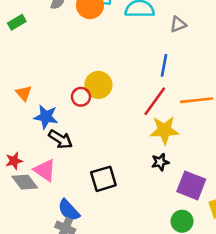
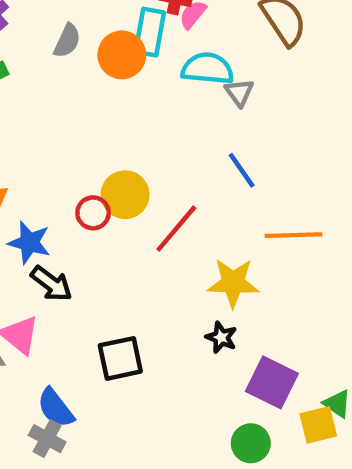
gray triangle: (178, 24) -> (239, 92), moved, turned -48
blue line: (164, 65) -> (242, 170), turned -50
red line: (155, 101) -> (176, 229), moved
black star: (160, 162) -> (221, 337), turned 30

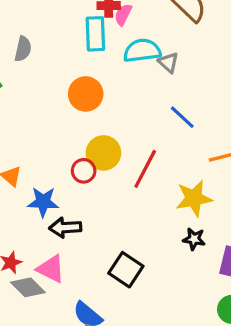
gray semicircle: (67, 41) -> (23, 49), moved
orange circle: (122, 55) -> (86, 94), moved
black arrow: (51, 284) -> (65, 228), turned 152
black square: (120, 358) -> (126, 270), turned -32

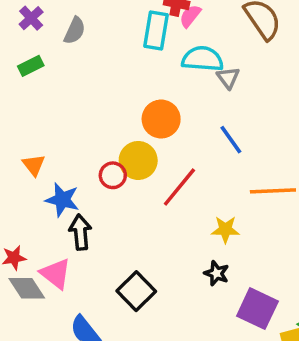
orange circle: (86, 94) -> (161, 119), moved
yellow star: (194, 198) -> (225, 229), size x0.7
black arrow: (65, 228) -> (80, 232), turned 76

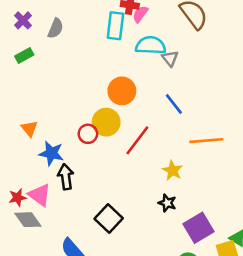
yellow star: (225, 229) -> (172, 170), turned 30
pink triangle: (56, 274) -> (40, 195), moved
purple square: (257, 309) -> (198, 228), turned 36

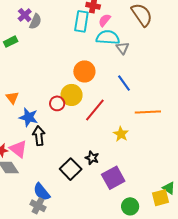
pink semicircle: (140, 14) -> (105, 20), moved
purple cross: (23, 20) -> (25, 15), moved
black star: (167, 203) -> (92, 158), moved
purple square: (198, 228) -> (113, 178), moved

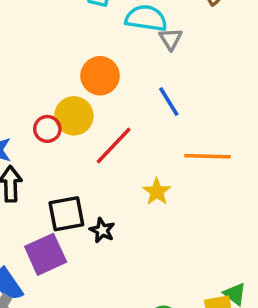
black square: (71, 169) -> (66, 214), moved, turned 30
purple square: (113, 178) -> (46, 254), moved

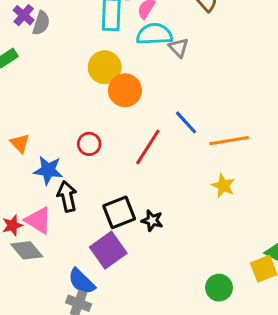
blue line: (169, 102) -> (186, 122), moved
yellow circle: (74, 116) -> (105, 67), moved
yellow star: (157, 192) -> (223, 186), moved

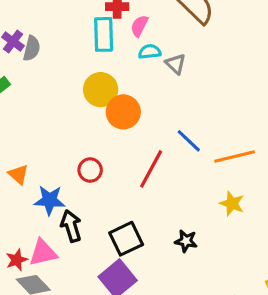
cyan semicircle: (154, 34) -> (150, 52), size x0.6
pink triangle: (38, 220) -> (43, 253), turned -40
black star: (152, 221) -> (186, 241), moved

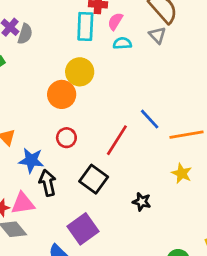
gray triangle: (176, 64) -> (157, 35), moved
orange circle: (123, 112) -> (62, 94), moved
black square: (126, 239) -> (94, 179), moved, turned -32

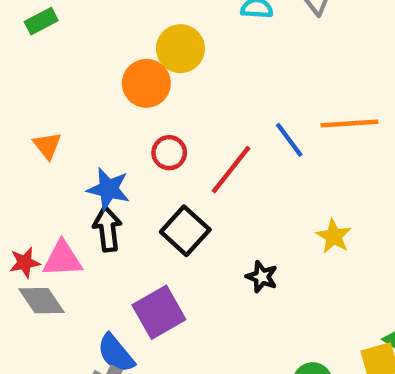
orange line: (187, 135) -> (350, 123), moved
red circle: (66, 138) -> (169, 153), moved
blue star: (31, 160) -> (108, 189), moved

